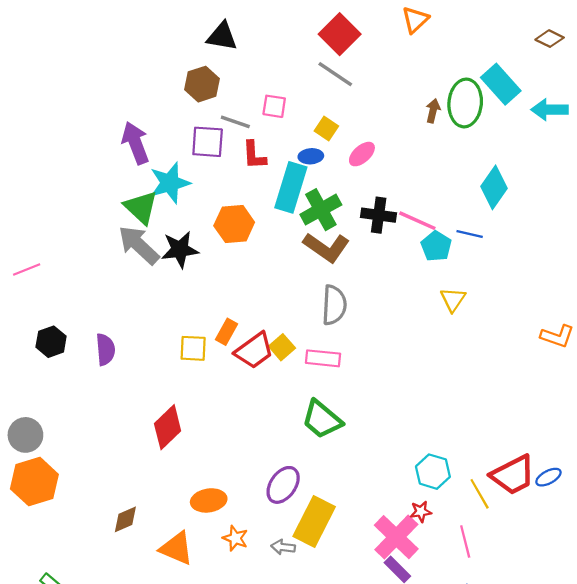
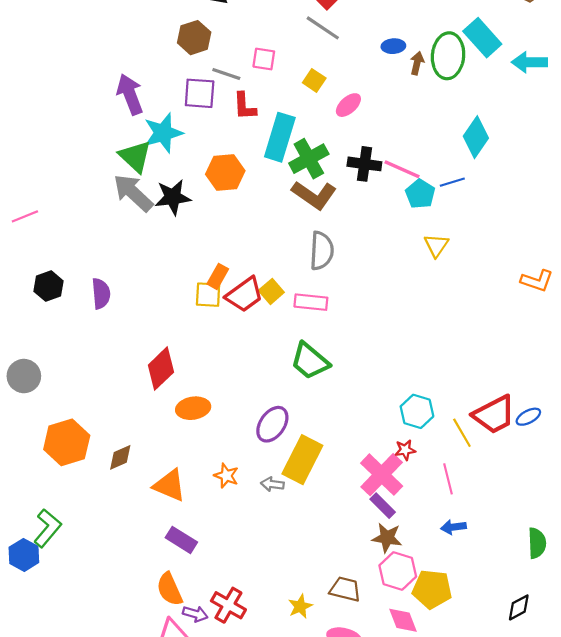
blue ellipse: (311, 156) -> (393, 46), moved
blue line: (470, 234) -> (452, 182), turned -30
yellow square: (193, 348) -> (208, 295), moved
orange hexagon: (34, 482) -> (67, 442), moved
orange ellipse: (209, 500) -> (193, 408), moved

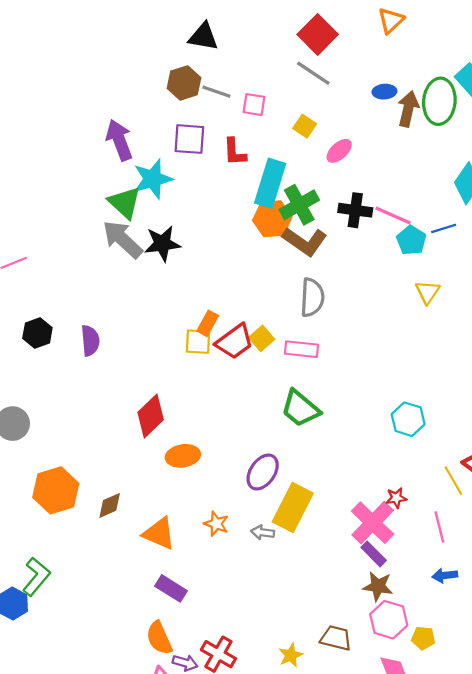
brown arrow: (417, 63) -> (408, 109), size x1.5
gray line: (226, 74) -> (216, 92), moved
orange hexagon: (225, 173) -> (272, 219), moved
cyan hexagon: (417, 411) -> (408, 419), moved
yellow pentagon: (432, 589) -> (423, 638), size x0.6

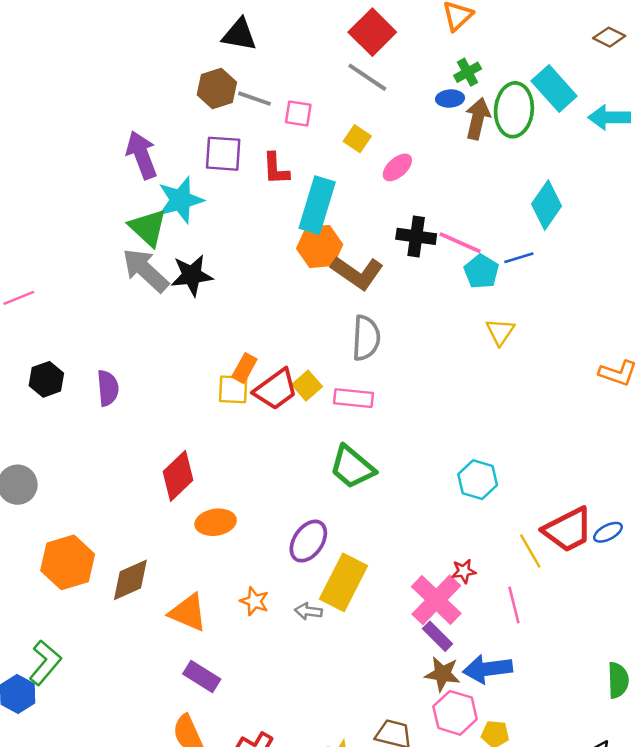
green cross: (299, 205) -> (468, 72), moved, size x0.6
brown diamond: (110, 505) -> (130, 580), size x1.4
blue arrow: (445, 575) -> (488, 669), moved, size x1.6

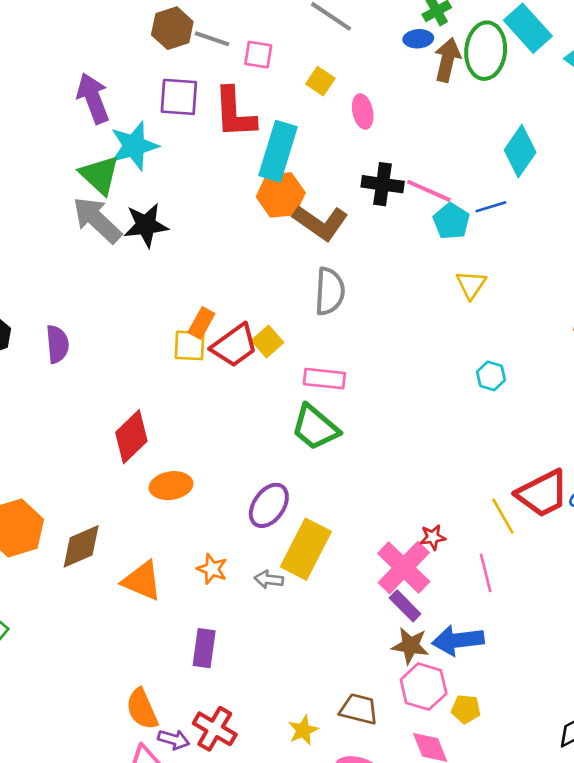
pink ellipse: (397, 167) -> (363, 111), turned -60
red L-shape: (276, 169) -> (234, 113), size x1.5
pink rectangle: (353, 398) -> (324, 379), moved
cyan hexagon: (478, 480) -> (491, 376), moved, size x0.7
purple rectangle: (202, 676) -> (204, 648), moved, turned 66

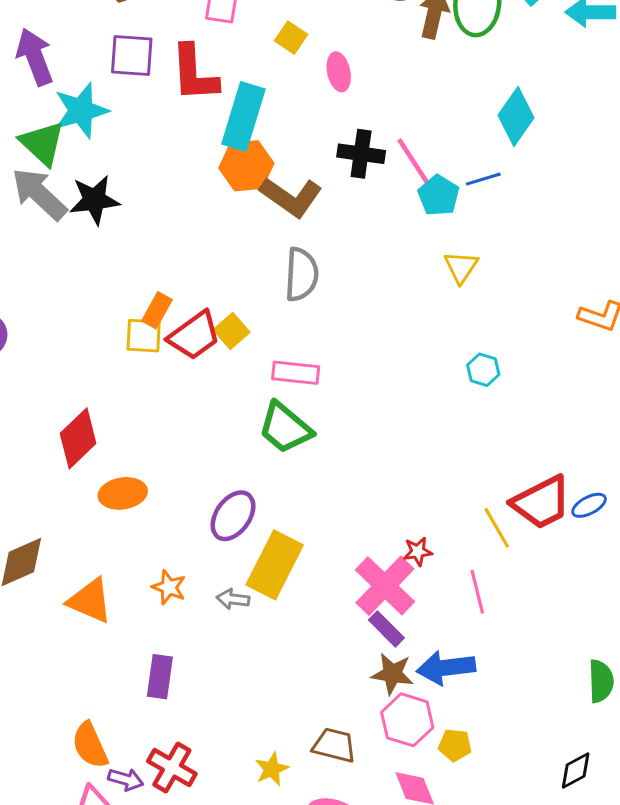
pink line: (429, 191) -> (413, 161), turned 33

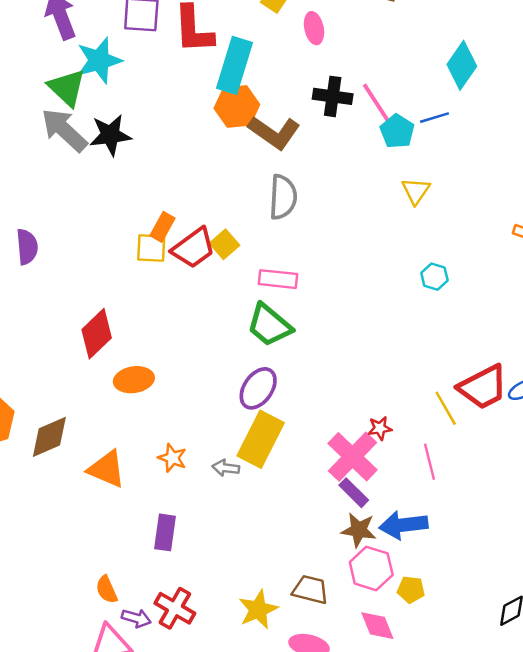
purple ellipse: (233, 516) -> (258, 388), moved
orange semicircle: (90, 745) -> (107, 590), size x0.7
yellow star: (272, 769) -> (258, 609), size x1.4

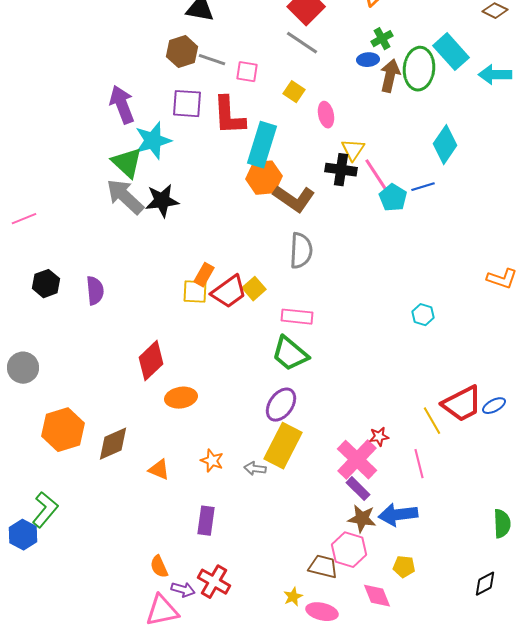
yellow triangle: (416, 191) -> (353, 150), moved
orange triangle: (107, 469) -> (159, 470), size x0.7
pink hexagon: (371, 568) -> (349, 550), moved
yellow star: (258, 609) -> (293, 597), moved, size x0.6

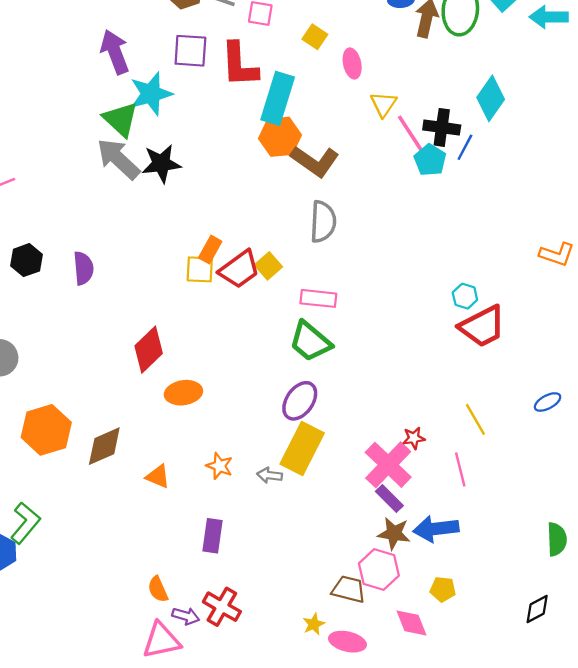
black cross: (341, 170) -> (442, 127), moved
blue line: (423, 187) -> (465, 147), turned -45
red trapezoid: (462, 404) -> (482, 326), moved

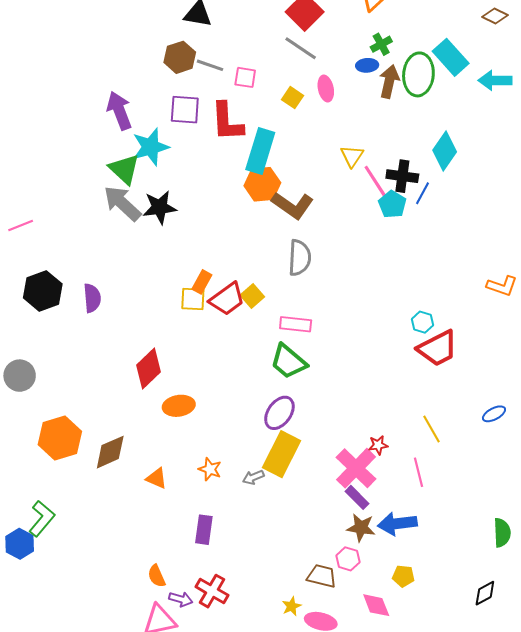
pink ellipse: (352, 63) -> (326, 89), moved
black hexagon: (26, 260) -> (43, 291), size x1.4
gray arrow: (270, 475) -> (253, 477), turned -30
pink hexagon: (379, 569) -> (348, 559), size x0.7

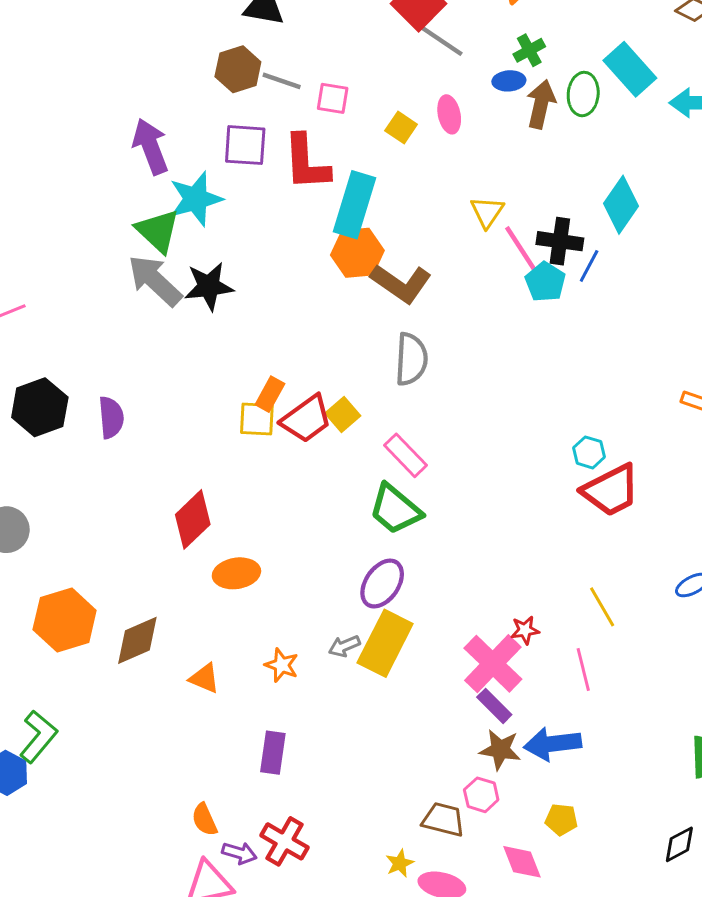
gray line: (301, 48) -> (440, 40), moved
green ellipse: (418, 74) -> (583, 94), size x0.7
pink rectangle: (296, 324) -> (405, 455), turned 40
gray arrow: (253, 477) -> (344, 646), moved

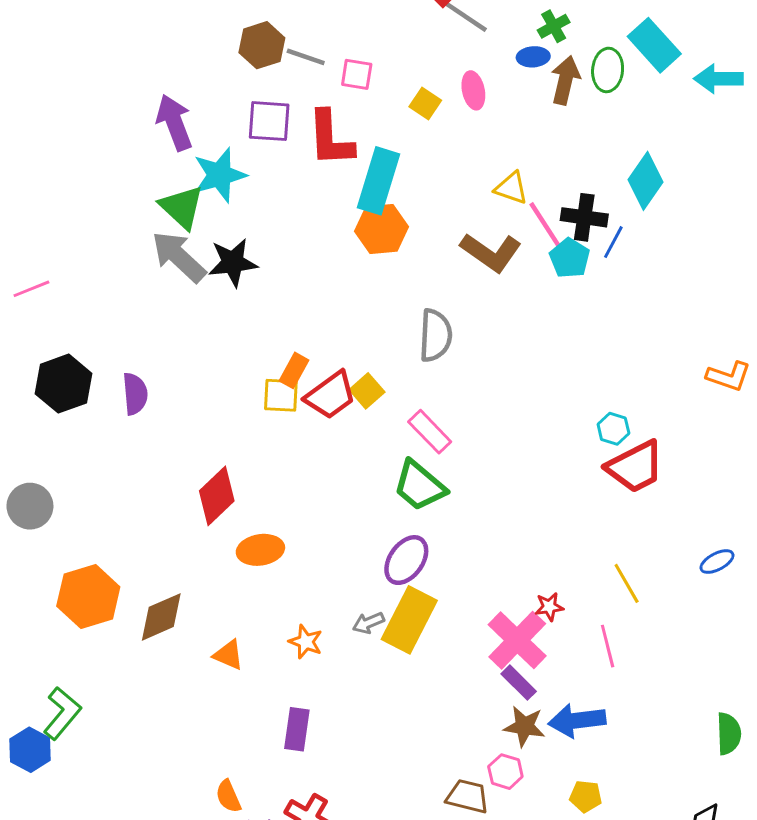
yellow triangle: (487, 212) -> (511, 188), turned -45
brown L-shape: (401, 283) -> (491, 252), moved

